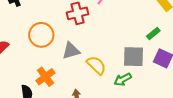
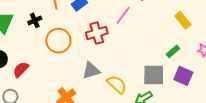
orange circle: (41, 35) -> (58, 41), moved

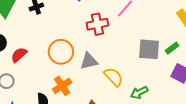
orange circle: (58, 41) -> (61, 52), moved
gray square: (154, 75) -> (149, 49), moved

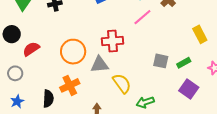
red cross: (97, 24) -> (113, 41), moved
gray square: (149, 49) -> (161, 61), size x0.7

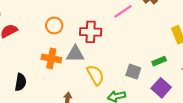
orange circle: (73, 52) -> (54, 25), moved, size x0.7
gray square: (161, 61) -> (133, 72), moved
orange cross: (70, 85) -> (51, 58), moved, turned 30

